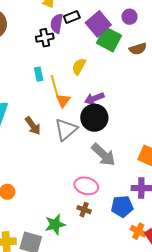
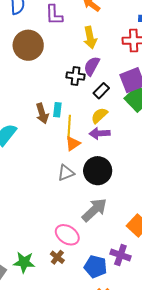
black rectangle: (72, 17) -> (101, 91), moved, turned -42
purple arrow: (94, 98) -> (100, 133), moved
brown arrow: (33, 126) -> (42, 113), moved
gray triangle: (66, 129) -> (66, 173), size x0.7
gray arrow: (103, 155) -> (94, 210), turned -104

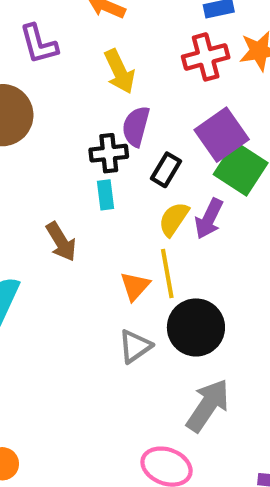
cyan rectangle: (57, 110) -> (106, 195), moved
yellow line: (69, 127) -> (167, 273), moved
purple arrow: (100, 133) -> (209, 219), moved, turned -48

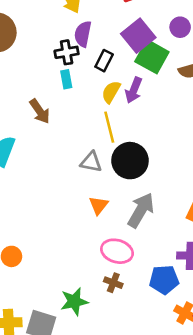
orange triangle: (135, 286) -> (99, 205), moved
gray triangle: (135, 346) -> (91, 162), moved, turned 50

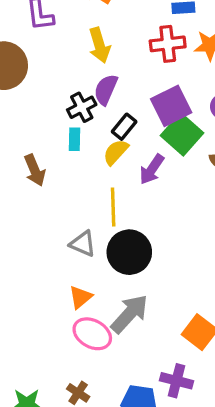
black cross: (67, 52) -> (82, 107), turned -30
yellow semicircle: (111, 92) -> (116, 152), moved
pink ellipse: (117, 251) -> (92, 334), moved

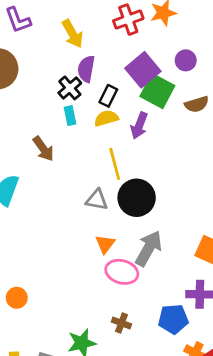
yellow semicircle: (116, 152) -> (106, 118), turned 45

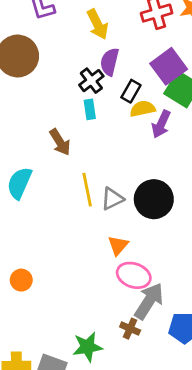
yellow semicircle: (106, 118) -> (143, 109), moved
yellow line: (115, 164) -> (87, 190), moved
gray triangle: (97, 200) -> (112, 199), turned -40
gray arrow: (149, 248) -> (149, 301), moved
orange circle: (17, 298) -> (21, 280), moved

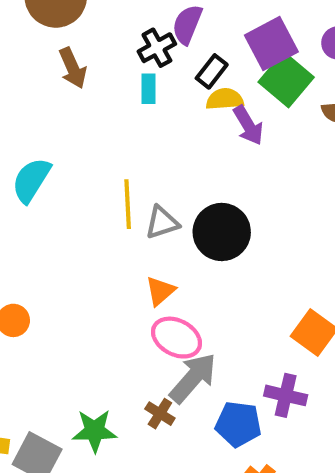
purple arrow: (161, 124) -> (248, 125), turned -64
brown arrow: (60, 142) -> (73, 68), moved

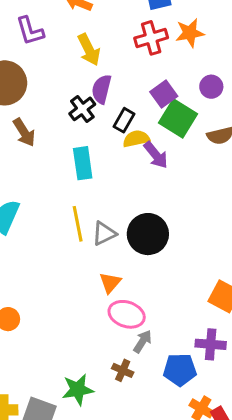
purple square: (271, 43) -> (164, 94), size x0.7
cyan rectangle: (148, 89) -> (83, 163), moved, size x1.5
gray arrow: (193, 378) -> (143, 341), size x0.6

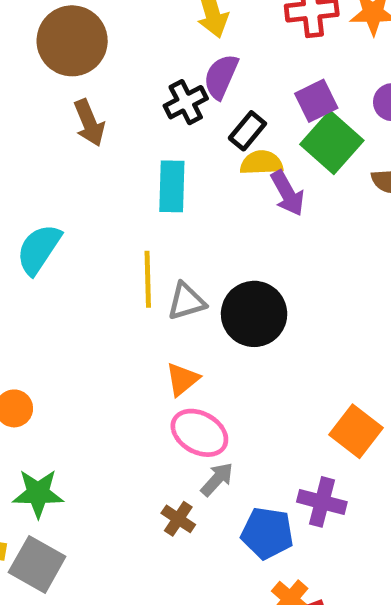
green star: (78, 390) -> (38, 493), moved

